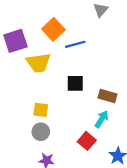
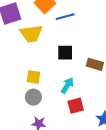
cyan arrow: (102, 119) -> (67, 85), moved
red square: (87, 141) -> (76, 106), turned 35

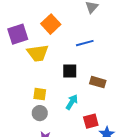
blue line: (65, 17) -> (85, 43), moved
red square: (76, 106) -> (91, 121), moved

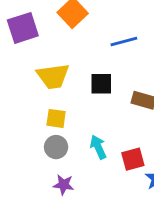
yellow trapezoid: (38, 53) -> (53, 76), moved
cyan arrow: (72, 102) -> (98, 147), moved, turned -56

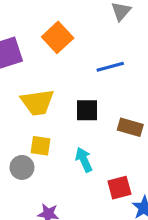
gray circle: (56, 147) -> (22, 167), moved
cyan arrow: (98, 147) -> (84, 160), moved

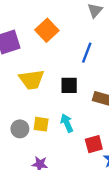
blue line: (110, 67) -> (87, 53), turned -54
yellow square: (41, 146) -> (41, 124), moved

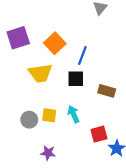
orange square: (47, 30) -> (55, 43), moved
blue line: (87, 53) -> (82, 55), moved

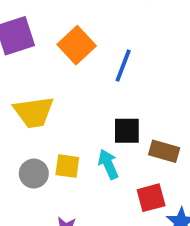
yellow trapezoid: (40, 73) -> (34, 112), moved
black square: (76, 79) -> (127, 131), moved
brown rectangle: (107, 91) -> (164, 151), moved

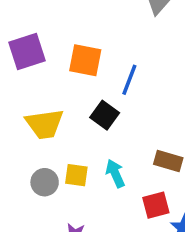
orange square: (77, 45) -> (85, 60), turned -36
black square: (127, 131) -> (105, 115), moved, turned 36

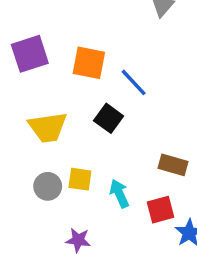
blue line: (129, 80) -> (134, 82), turned -64
cyan arrow: (115, 173) -> (119, 194), moved

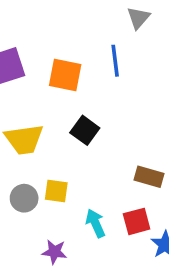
blue line: (134, 82) -> (115, 61), moved, turned 36
cyan arrow: (119, 194) -> (96, 223), moved

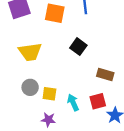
black square: (85, 130) -> (78, 47), moved
yellow square: (56, 191) -> (49, 94), moved

